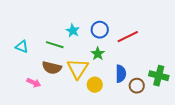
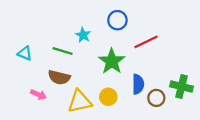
blue circle: (100, 30) -> (117, 20), moved
green star: (98, 54) -> (112, 61), size x1.6
yellow triangle: (78, 69) -> (80, 101), moved, turned 45

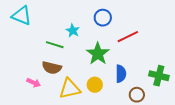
cyan triangle: (25, 53) -> (22, 16), moved, size x1.5
brown circle: (156, 98) -> (137, 95), moved

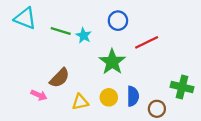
green line: (55, 45) -> (61, 31), moved
brown semicircle: (52, 68) -> (60, 78), turned -60
blue semicircle: (121, 74) -> (133, 96), moved
yellow triangle: (70, 89) -> (80, 102), size x0.7

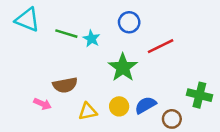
brown semicircle: (60, 78) -> (65, 85), turned 35
blue semicircle: (133, 96) -> (145, 105), turned -120

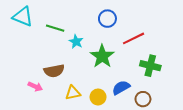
cyan star: (91, 39) -> (76, 42), moved
green cross: (199, 95) -> (150, 66), moved
yellow circle: (119, 106) -> (98, 97), moved

